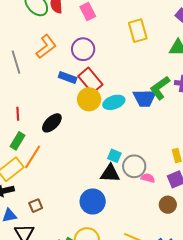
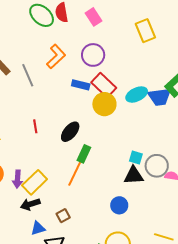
cyan ellipse: (114, 102) -> (137, 95), moved
green rectangle: (17, 141) -> (84, 154), moved
orange line: (33, 157) -> (75, 174), moved
blue circle: (93, 201) -> (119, 205), size x0.7

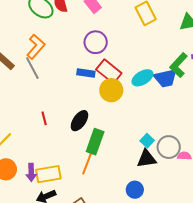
orange L-shape: (56, 57) -> (36, 47), moved
green rectangle: (84, 154) -> (95, 142), size x1.4
cyan square: (136, 158) -> (147, 141), turned 32
yellow rectangle: (35, 182) -> (48, 174), turned 40

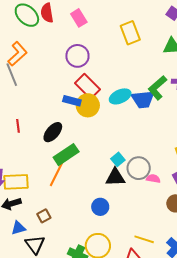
blue rectangle: (86, 73) -> (72, 101), moved
green rectangle: (95, 142) -> (66, 155), turned 30

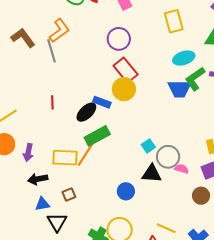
cyan ellipse: (120, 96) -> (184, 58), moved
blue rectangle: (72, 101) -> (102, 102), moved
black triangle: (115, 177) -> (152, 174), moved
yellow rectangle: (16, 182) -> (65, 158), moved

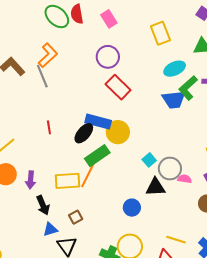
yellow circle: (124, 89) -> (118, 132), moved
blue rectangle: (102, 102) -> (98, 122), size x1.4
black arrow: (38, 179) -> (43, 205), turned -96

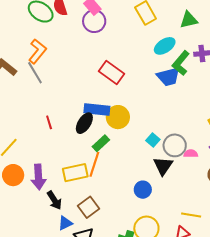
purple circle: (108, 57) -> (94, 21), moved
green rectangle: (97, 156) -> (101, 143), size x0.7
purple arrow: (31, 180) -> (39, 177), size x1.4
black triangle: (155, 187) -> (163, 166), turned -45
brown square: (76, 217) -> (89, 207), size x1.5

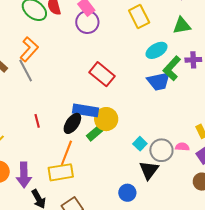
green rectangle: (101, 143) -> (95, 133), moved
pink semicircle: (191, 154) -> (182, 147), moved
orange line: (94, 164) -> (66, 153), moved

